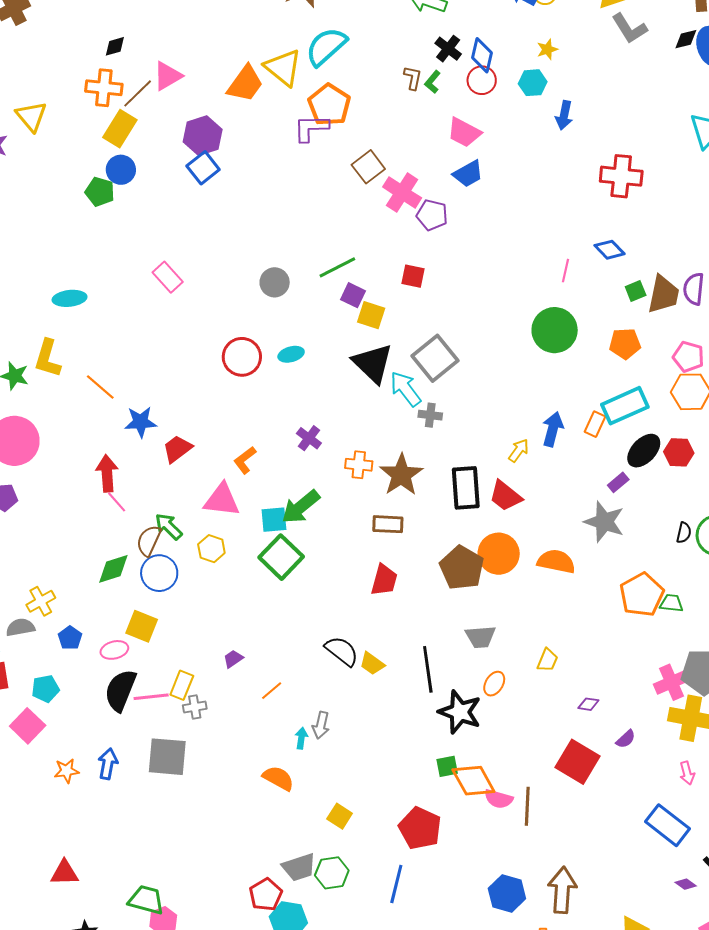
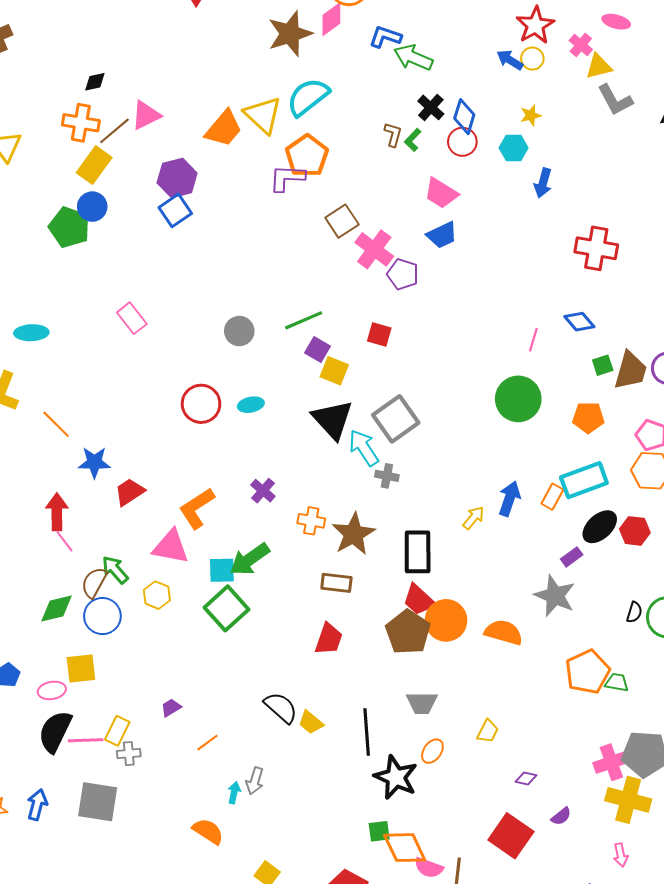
green pentagon: (100, 192) -> (69, 227), size x1.4
orange L-shape: (245, 460) -> (197, 508), size x1.5
red trapezoid: (505, 496) -> (419, 600), moved
yellow square: (142, 626) -> (81, 668), turned -32

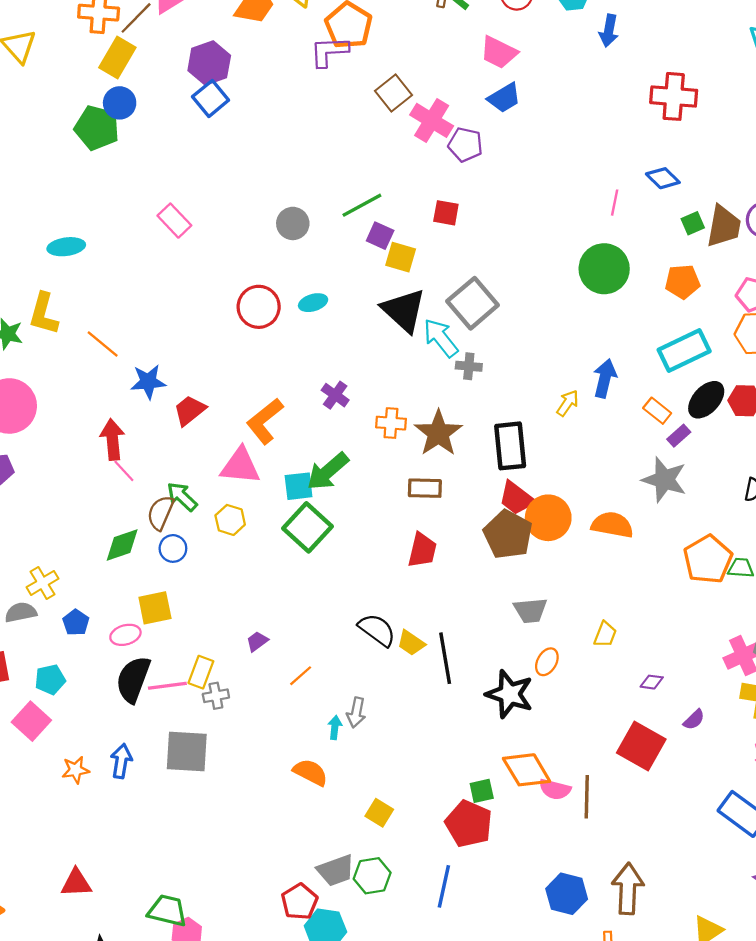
orange rectangle: (552, 497) -> (657, 411), moved, turned -75
blue circle: (102, 616) -> (173, 548), size x0.7
black line: (367, 732) -> (445, 658), moved
green square: (379, 831) -> (482, 791), moved

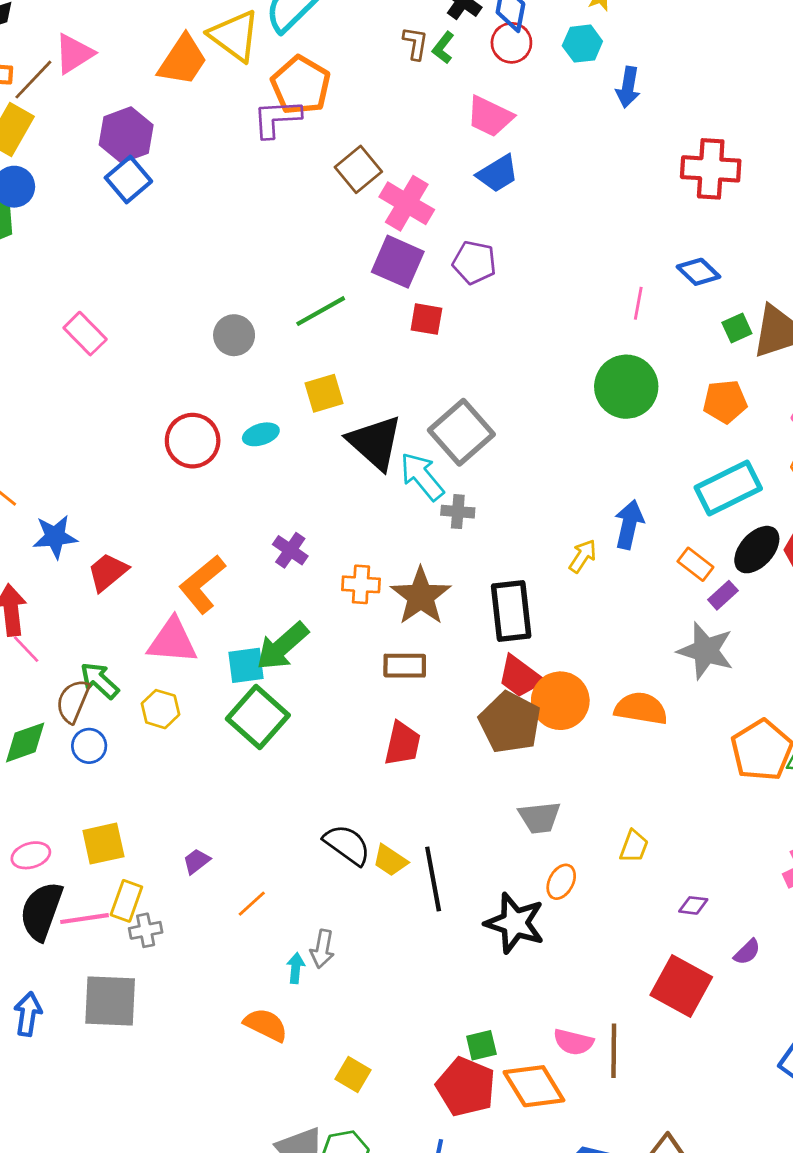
purple pentagon: (465, 145) -> (474, 262), moved
purple square: (380, 236) -> (398, 262), moved, size x1.5
yellow square: (401, 257) -> (324, 393), moved, turned -32
yellow square: (155, 608) -> (103, 844), moved
orange diamond: (527, 770) -> (534, 1086), moved

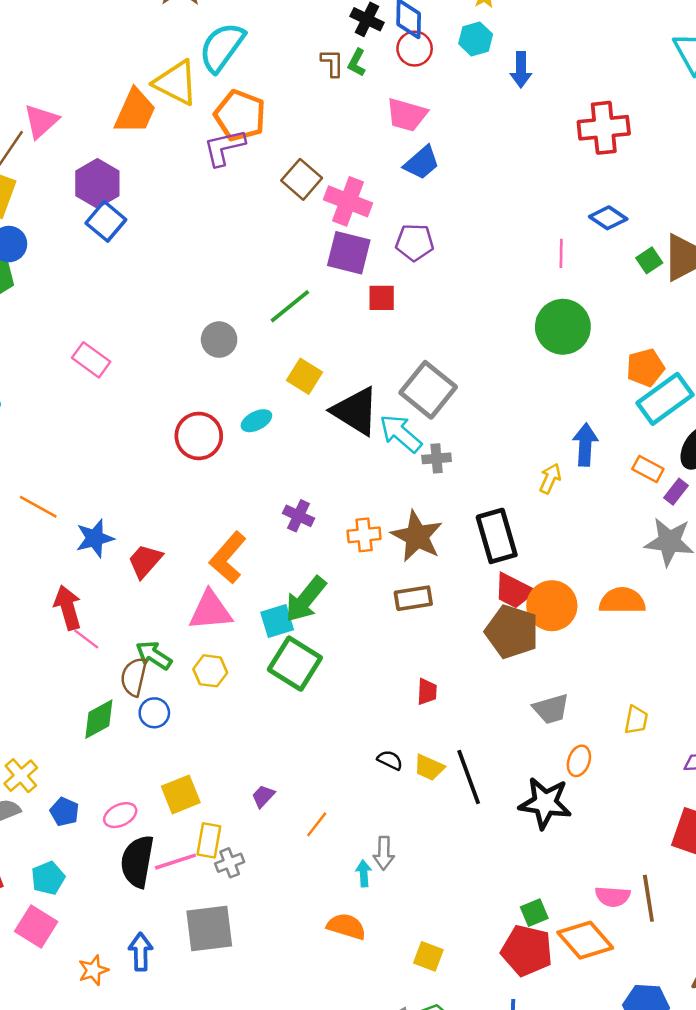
yellow square: (324, 393) -> (305, 376), turned -32
orange pentagon: (725, 402) -> (645, 368), moved
red trapezoid: (402, 744) -> (427, 692), moved, size x0.7
black semicircle: (347, 845) -> (390, 760), size x0.6

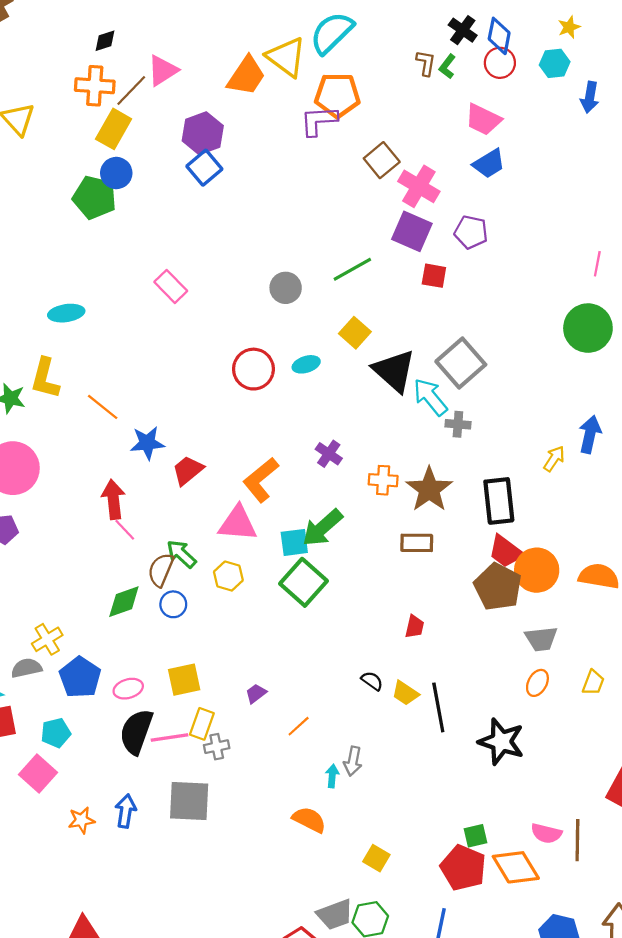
orange pentagon: (240, 115) -> (337, 95), turned -30
gray trapezoid: (551, 709) -> (541, 639), moved
orange ellipse: (579, 761) -> (537, 683), moved
blue pentagon: (64, 812) -> (80, 677), size x1.6

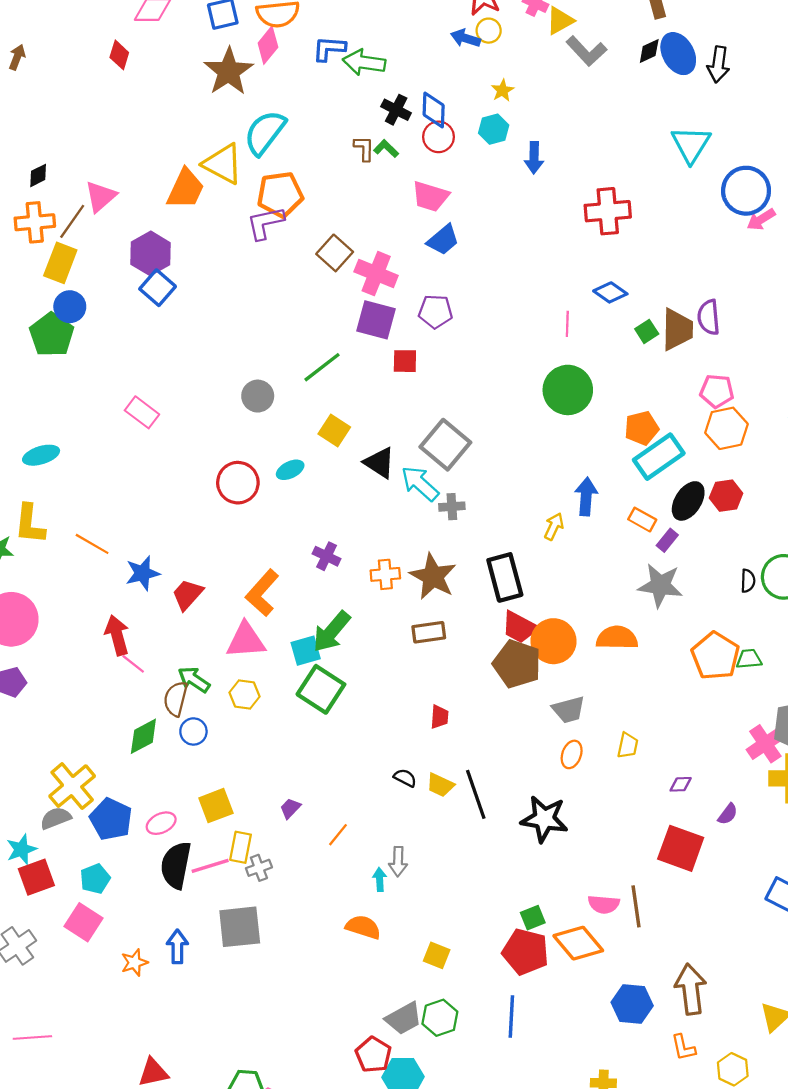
green L-shape: (447, 66) -> (386, 149), turned 105
green pentagon: (94, 197) -> (52, 335), turned 30
black triangle: (394, 371) -> (380, 463), size x0.7
yellow cross: (47, 639) -> (72, 786), size x1.5

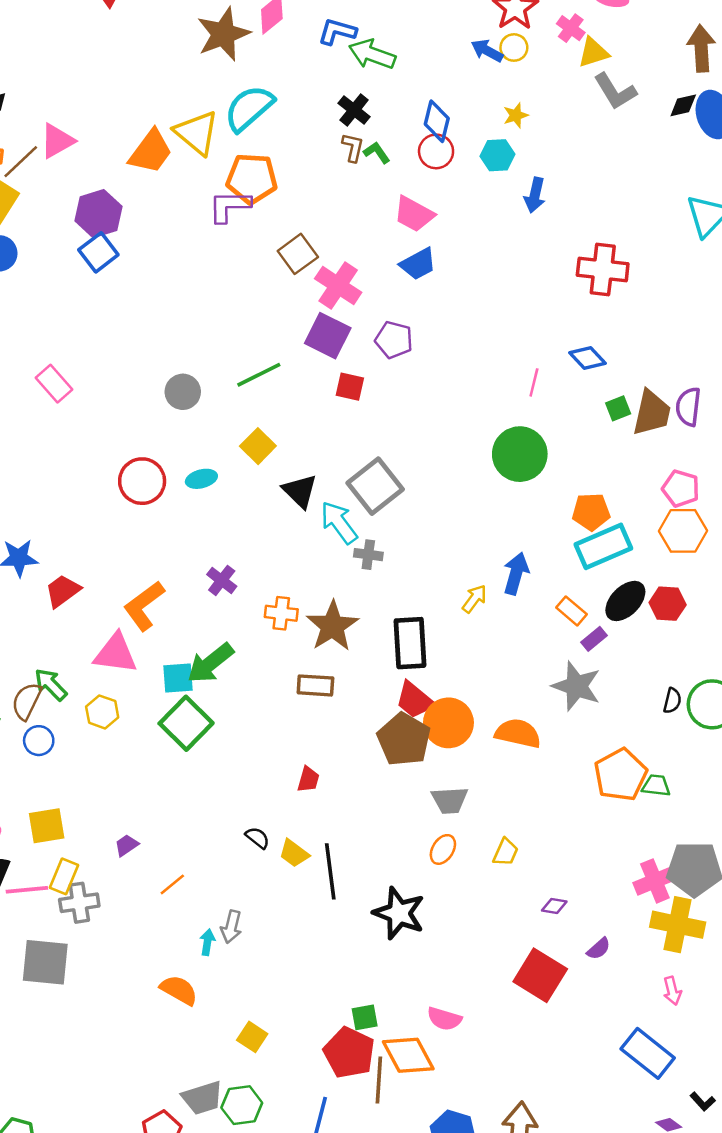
black cross: (396, 110) -> (354, 110), moved
gray cross: (259, 868) -> (79, 903), size x1.4
brown line: (636, 906) -> (379, 1080), moved

